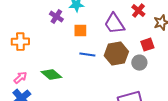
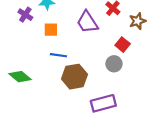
red square: (147, 45) -> (123, 45), turned -32
brown hexagon: (116, 54) -> (74, 77), moved

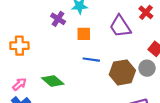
brown hexagon: (74, 77) -> (122, 72), moved

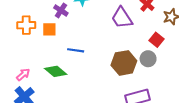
orange square: (84, 34) -> (49, 29), moved
orange cross: (19, 46) -> (26, 25), moved
blue line: (91, 60) -> (76, 50), moved

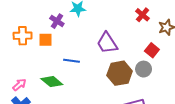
purple trapezoid: (122, 18) -> (107, 43), moved

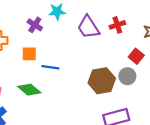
red cross: (143, 15) -> (117, 25), moved, turned 32
orange square: (46, 40) -> (29, 54), moved
purple trapezoid: (107, 43) -> (88, 27), moved

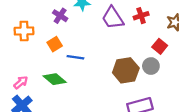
orange square: (29, 54) -> (55, 44), turned -32

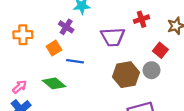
purple cross: (60, 16) -> (66, 27), moved
purple trapezoid: (113, 18) -> (113, 37), moved, turned -60

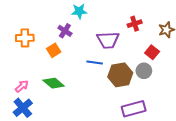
blue line: (75, 61) -> (95, 63), moved

